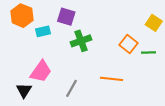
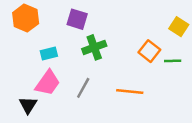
cyan rectangle: (43, 31) -> (49, 54), moved
gray line: (71, 88) -> (83, 88), moved

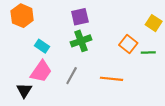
purple square: (77, 19) -> (80, 17), moved, turned -30
cyan rectangle: (49, 54) -> (42, 46), turned 48

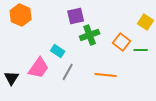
green cross: (81, 41) -> (90, 35), moved
cyan rectangle: (42, 46) -> (58, 51), moved
black triangle: (24, 90) -> (12, 78), moved

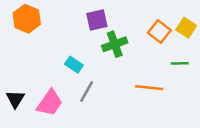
orange square: (122, 42) -> (159, 31), moved
pink trapezoid: (39, 68) -> (50, 103), moved
orange line: (106, 75) -> (149, 88), moved

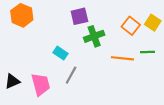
orange line: (149, 88) -> (122, 58), moved
black triangle: (15, 99) -> (12, 81), turned 35
pink trapezoid: (50, 103) -> (41, 84), turned -50

